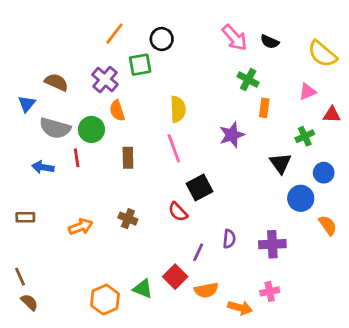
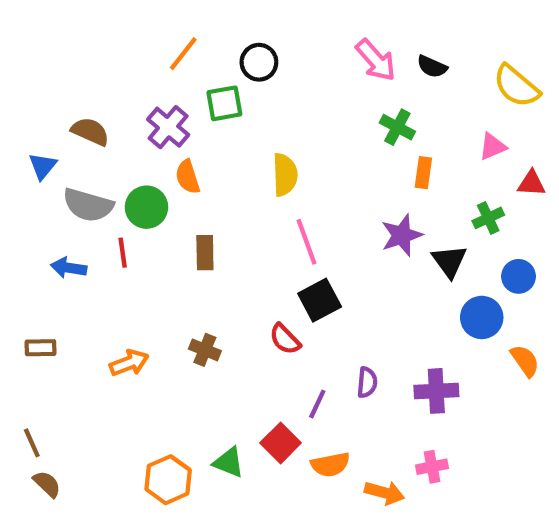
purple star: (232, 135) -> (402, 235), moved
pink line: (174, 148) -> (307, 242), moved

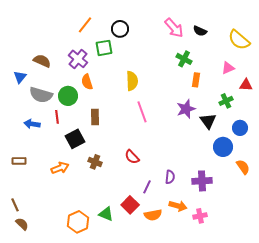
black square: (320, 300) -> (75, 139), moved
orange arrow: (384, 493) -> (178, 206), moved

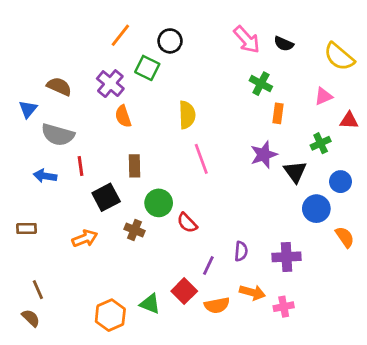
green square: (104, 48) -> (147, 68), turned 36
green circle: (68, 96) -> (159, 203), moved
brown line: (15, 205) -> (38, 290), moved

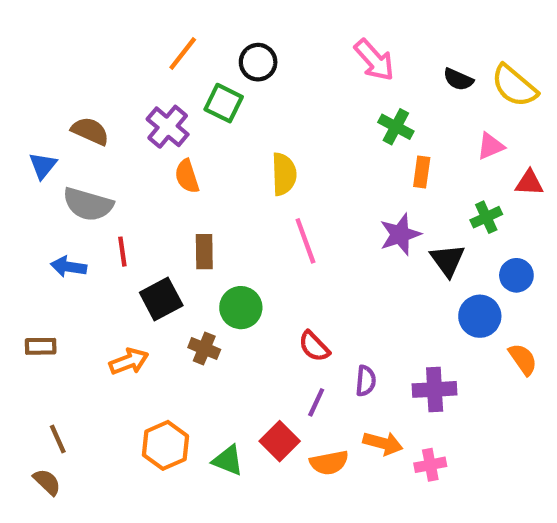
black semicircle: (284, 44) -> (458, 79), moved
red semicircle: (187, 223) -> (314, 346), moved
orange hexagon: (110, 315) -> (165, 445), moved

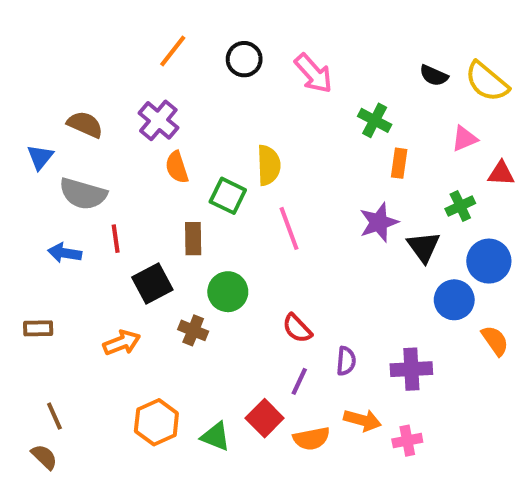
pink arrow: (374, 60) -> (313, 73), moved
green square: (224, 103) -> (228, 196), moved
blue circle: (516, 275) -> (489, 261), size x1.4

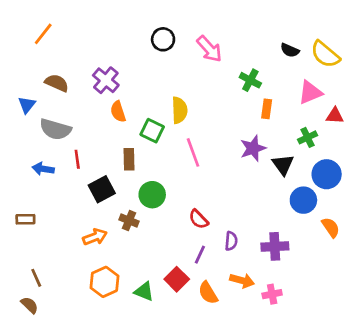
orange line: (173, 51) -> (43, 34), moved
pink triangle: (464, 139) -> (310, 92), size x1.4
orange arrow: (122, 343) -> (95, 237), moved
orange semicircle: (311, 439) -> (208, 293), turned 70

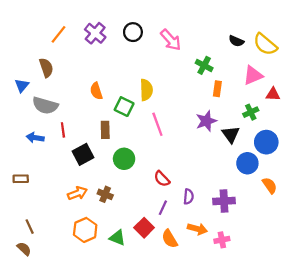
orange line: (43, 34) -> (58, 34), moved
purple cross: (106, 80) -> (95, 33), moved
brown semicircle: (57, 83) -> (46, 68), turned 48
brown cross: (129, 221) -> (105, 194), moved

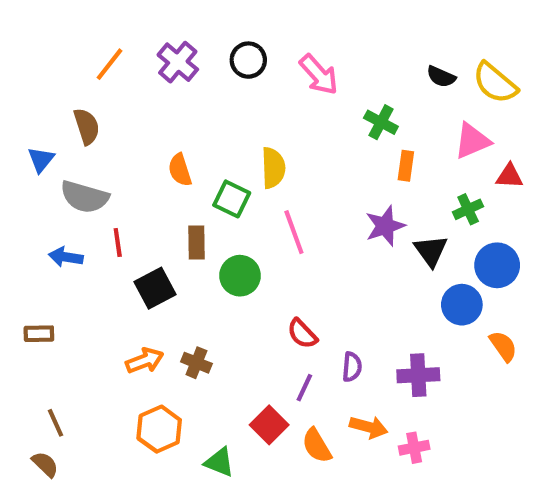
green circle: (124, 159) -> (240, 276), moved
green triangle: (117, 238) -> (219, 462), moved

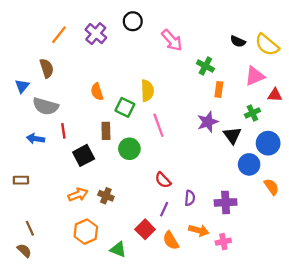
black circle: (248, 60) -> (133, 21), moved

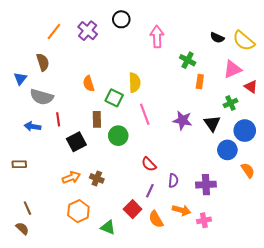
pink arrow: (172, 40) -> (157, 37), turned -140
red triangle: (275, 95) -> (251, 87), turned 32
purple star: (208, 122) -> (182, 120), moved, turned 30

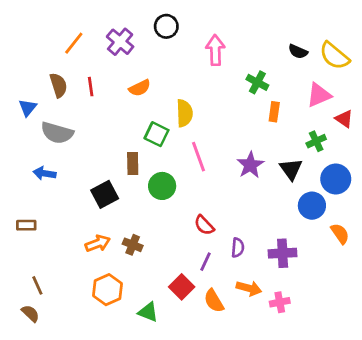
orange semicircle: (89, 84) -> (140, 88), moved, turned -98
red line: (58, 119) -> (91, 87), moved
purple star: (182, 120) -> (250, 165), turned 30

